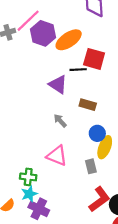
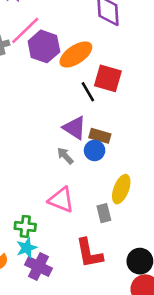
black line: (78, 70) -> (88, 92), turned 63
purple triangle: (58, 84) -> (75, 128), moved
blue circle: (97, 133) -> (95, 150), moved
red L-shape: (99, 199) -> (89, 253), moved, turned 115

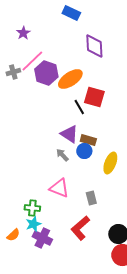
yellow ellipse: (121, 189) -> (110, 163), moved
red L-shape: (89, 253) -> (80, 228), turned 60

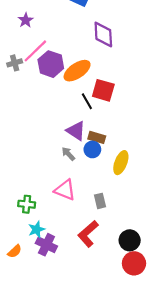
green cross: (32, 208) -> (27, 204), moved
orange semicircle: (13, 235) -> (15, 251), moved

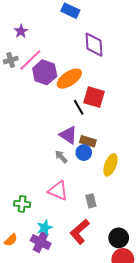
gray cross: (15, 63) -> (11, 60), moved
cyan star: (37, 229) -> (45, 228), moved
orange semicircle: (15, 251) -> (11, 240), moved

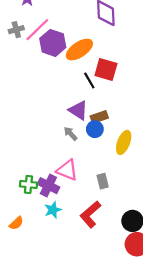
brown rectangle: (88, 141) -> (99, 117), turned -35
purple cross: (41, 242) -> (48, 186), moved

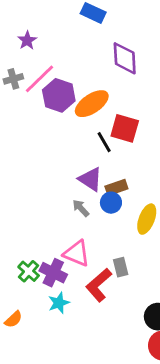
green cross: (28, 184) -> (29, 271), turned 35
red L-shape: (90, 214) -> (99, 285), moved

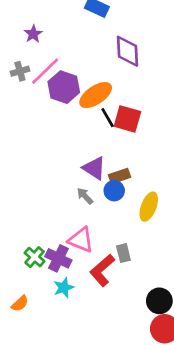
black line: (104, 142) -> (108, 118), moved

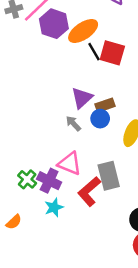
purple triangle: (94, 168) -> (82, 98), turned 45
gray rectangle: (123, 253) -> (109, 176), size x1.6

